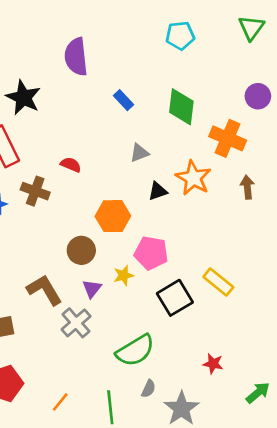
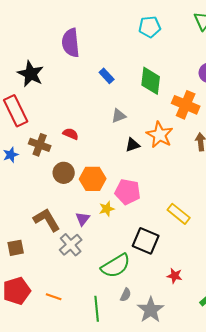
red semicircle: (71, 165) -> (71, 134), moved
orange hexagon: (113, 216) -> (93, 179), moved
brown circle: (81, 250) -> (64, 173), moved
black square: (175, 298) -> (146, 241), moved, turned -36
orange line: (60, 402) -> (54, 297), moved, turned 70

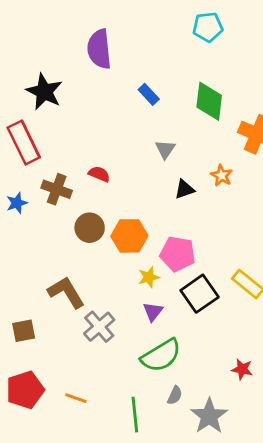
gray triangle: (119, 116) -> (165, 149), turned -35
orange star: (160, 135) -> (222, 175), size x0.6
purple triangle: (83, 219) -> (153, 312), moved
black square: (146, 241) -> (200, 294), moved, turned 32

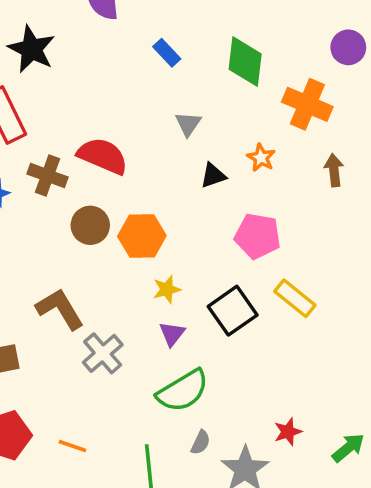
red semicircle: (99, 174) -> (103, 156), size x1.8
pink pentagon: (178, 254) -> (258, 236), moved
red star: (242, 369) -> (288, 432), moved, turned -30

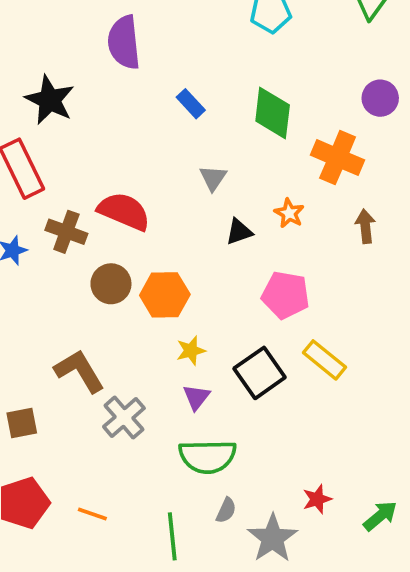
green semicircle: (183, 391) -> (208, 456), turned 30

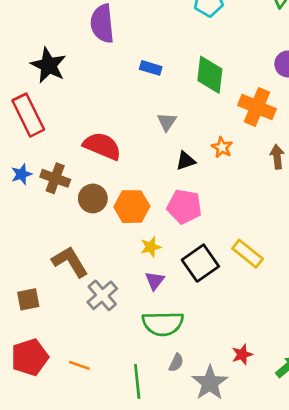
blue rectangle: (191, 104) -> (151, 68), turned -30
brown cross: (66, 232) -> (55, 178), moved
pink pentagon: (286, 295) -> (184, 207), moved

